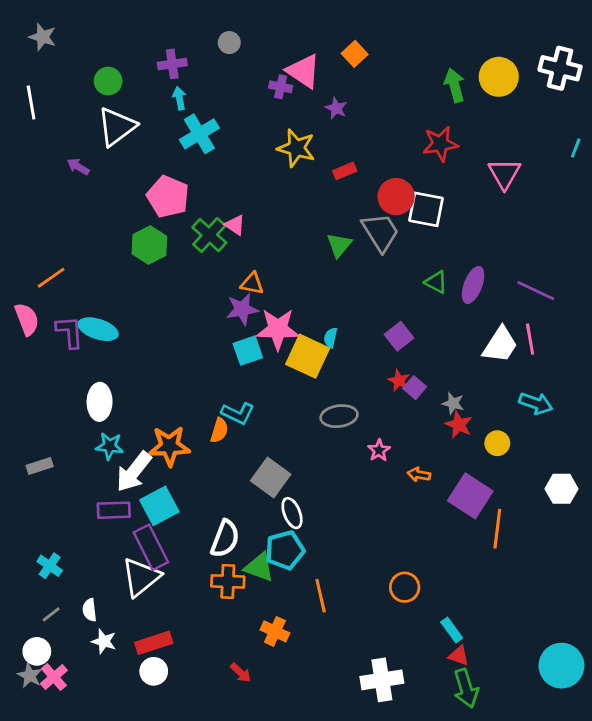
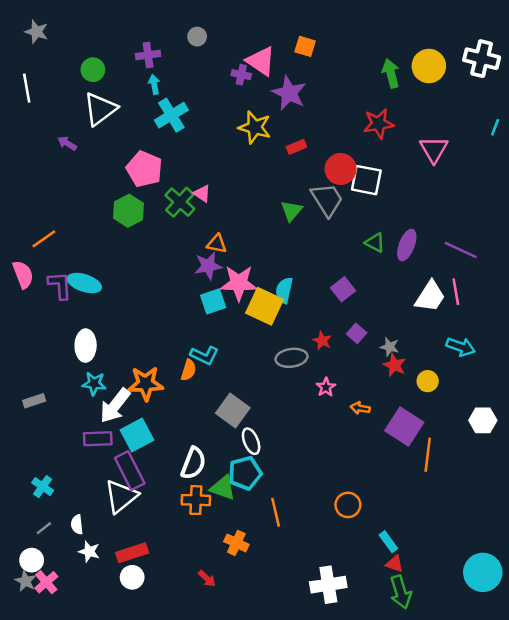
orange square: (355, 54) -> (305, 46), turned -30
purple star: (336, 108) -> (289, 93), size x1.8
cyan semicircle: (331, 338) -> (284, 290), size x1.5
red star: (399, 380) -> (322, 341), moved

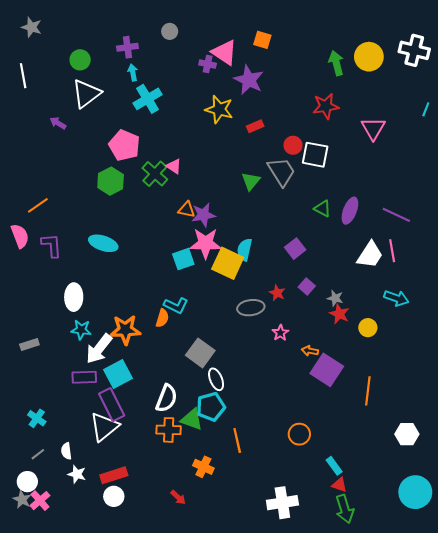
red circle: (341, 169) -> (293, 145), size x0.7
purple star: (208, 266) -> (203, 215), moved
cyan ellipse: (84, 283) -> (103, 243), moved
white hexagon: (483, 420) -> (407, 434), moved
purple square: (404, 426) -> (327, 370), moved

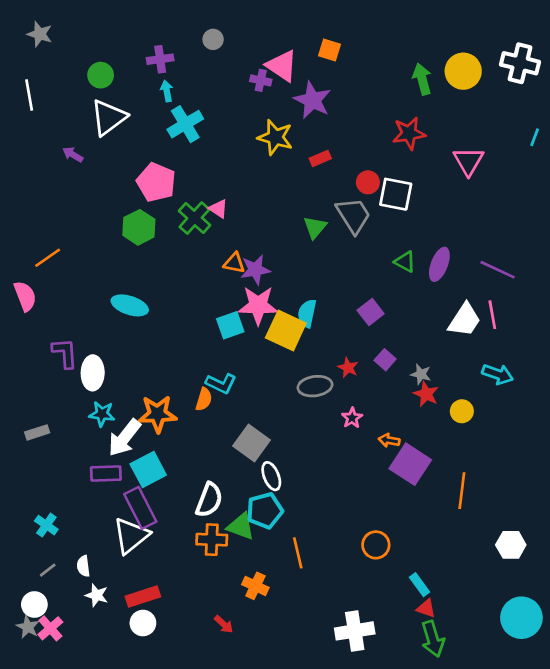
purple L-shape: (52, 245) -> (65, 353), moved

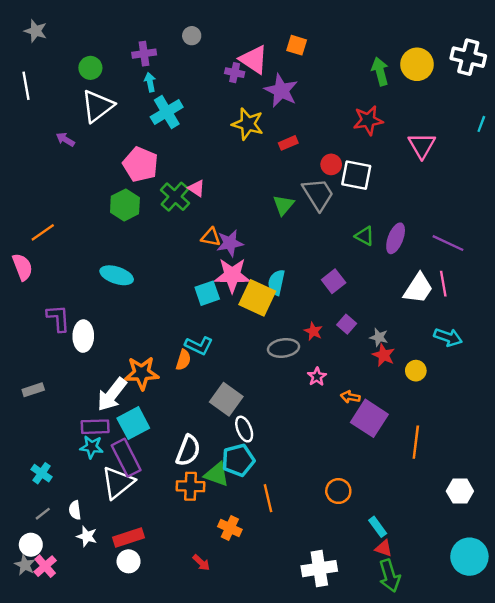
cyan star: (102, 414) -> (92, 447), moved

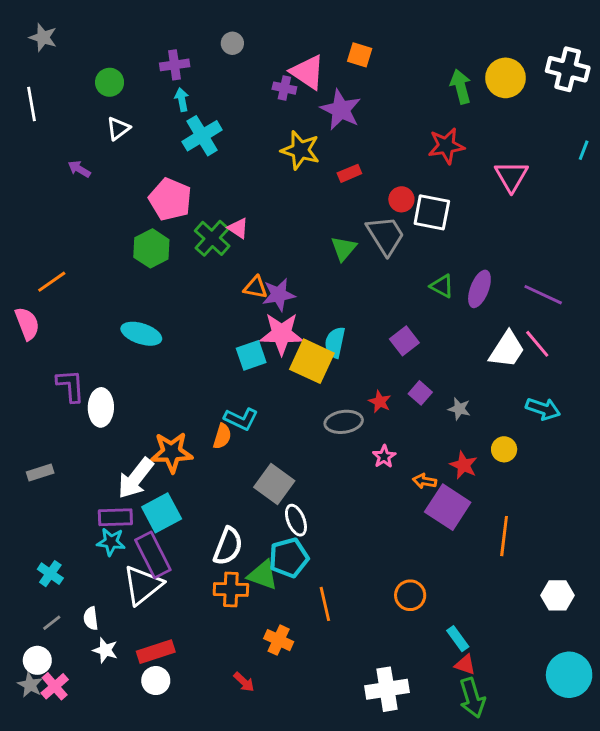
white triangle: (98, 106) -> (118, 129), size x0.6
pink line: (443, 284) -> (537, 344), turned -30
red star: (384, 355) -> (464, 465), moved

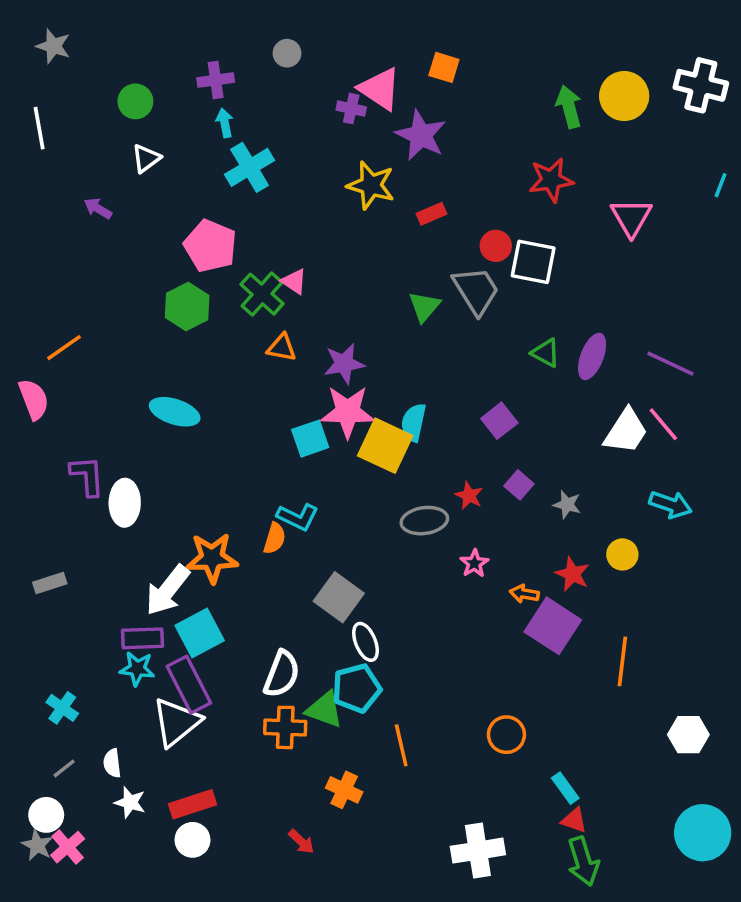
orange triangle: (255, 287) -> (282, 348), moved

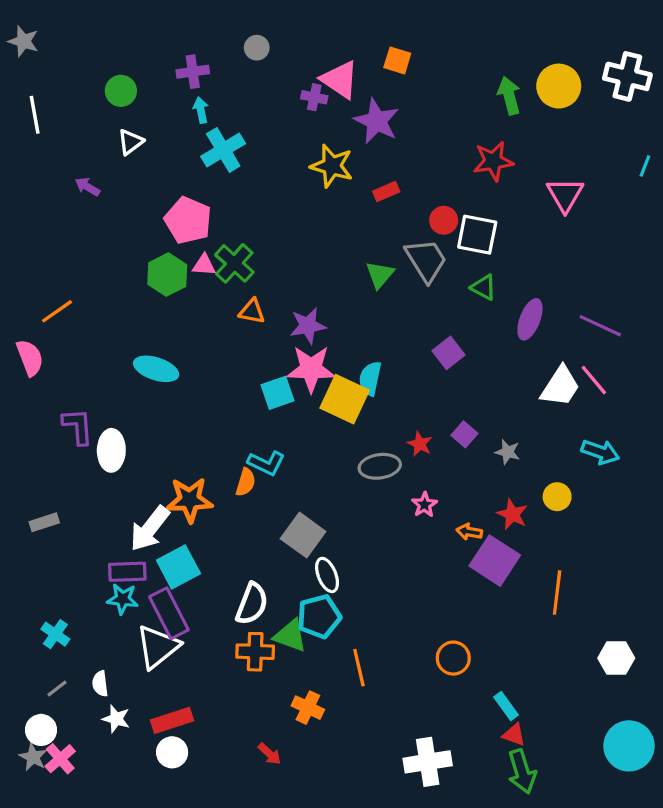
gray star: (53, 46) -> (23, 41), moved
pink triangle: (294, 282) -> (204, 265), moved, turned -30
green triangle: (546, 353) -> (484, 287), moved
purple square: (499, 421) -> (448, 353), moved

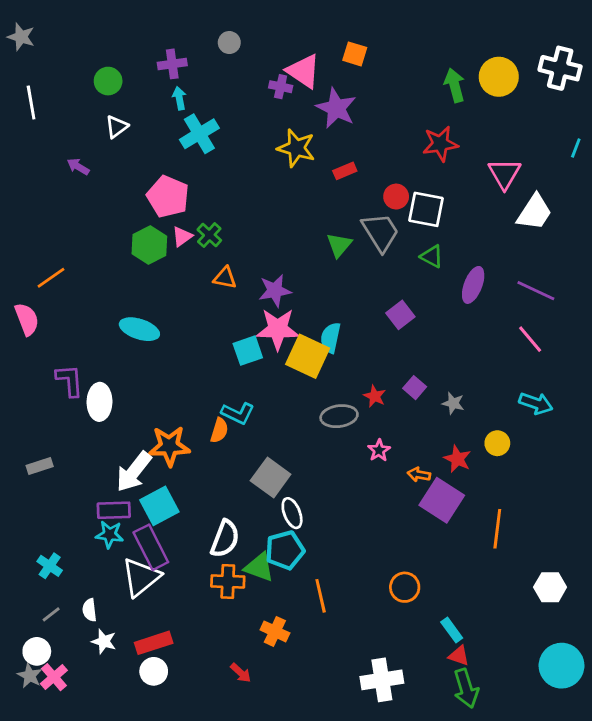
green cross: (234, 263) -> (209, 235), size x0.7
pink triangle: (204, 265) -> (182, 236), turned -40
white trapezoid: (560, 386) -> (534, 212), moved

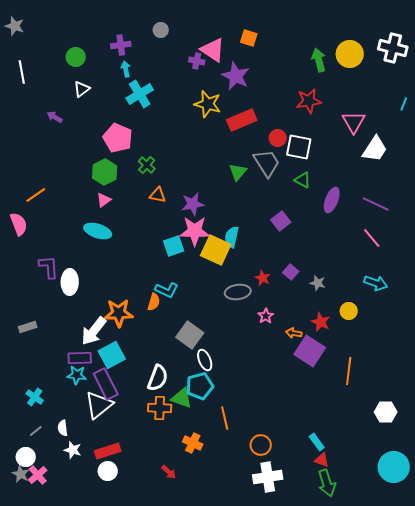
red rectangle: (345, 171) -> (242, 120), size x1.8
pink triangle: (182, 236) -> (104, 200), moved
orange circle: (405, 587) -> (261, 445), moved

